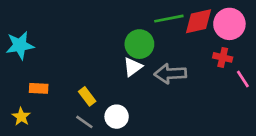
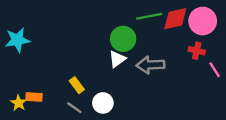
orange rectangle: (39, 88) -> (34, 97), moved

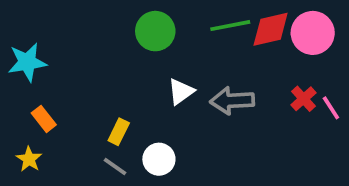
green circle: (123, 39) -> (155, 31), moved
red cross: (197, 51) -> (304, 99), moved, turned 35
yellow rectangle: (77, 85) -> (119, 132), turned 63
orange rectangle: (34, 97) -> (44, 119), moved, turned 49

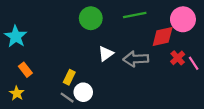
red diamond: (271, 29) -> (163, 36), moved
cyan star: (27, 62) -> (16, 36), turned -30
white circle: (159, 159) -> (83, 92), moved

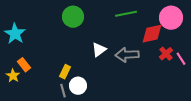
green circle: (91, 18) -> (73, 17), moved
yellow star: (17, 93) -> (13, 76), moved
gray line: (67, 98) -> (63, 91), turned 40

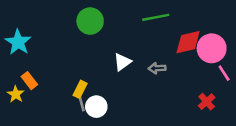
pink circle: (171, 18) -> (212, 48), moved
red cross: (166, 54) -> (207, 102), moved
gray arrow: (127, 55) -> (157, 68), size x0.6
gray line: (63, 91) -> (81, 103), moved

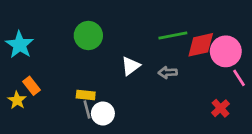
green line: (156, 17) -> (173, 36), moved
green circle: (90, 21) -> (88, 36), moved
yellow rectangle: (80, 89) -> (86, 95), turned 70

